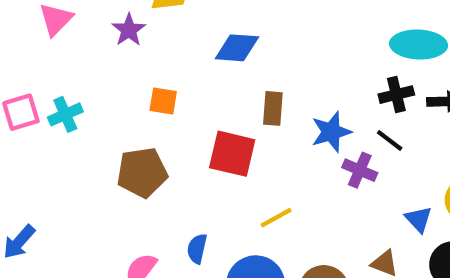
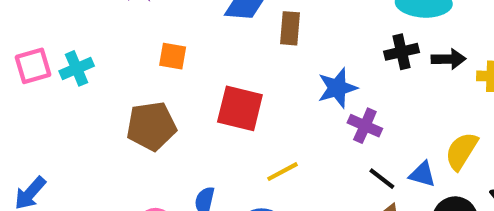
brown rectangle: (273, 108) -> (290, 28), moved
black line: (390, 140) -> (382, 179), moved
blue triangle: (419, 219) -> (422, 174), turned -32

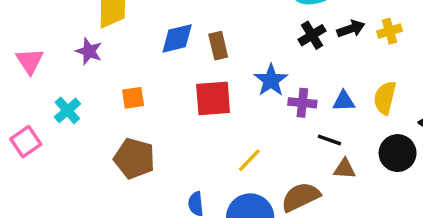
cyan cross: (77, 68) -> (67, 110), moved
red square: (240, 108) -> (213, 98), moved
brown pentagon: (151, 126) -> (134, 158), turned -30
blue triangle: (422, 174) -> (344, 101), moved

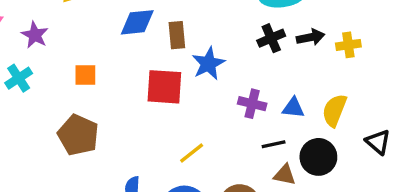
purple star: (89, 51) -> (35, 35), moved
blue star: (271, 80) -> (208, 64), moved
black line: (329, 140) -> (274, 144), turned -40
black circle: (398, 153) -> (318, 157), moved

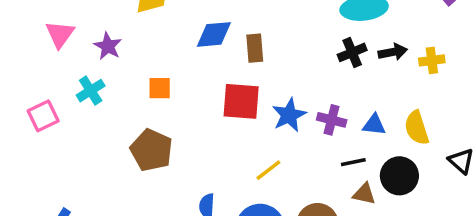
blue star: (208, 64) -> (289, 115), moved
yellow semicircle: (334, 110) -> (417, 128), turned -40

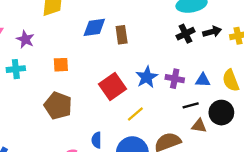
cyan cross: (91, 91) -> (16, 69), turned 30
red square: (241, 101) -> (112, 87), moved, turned -36

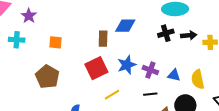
blue diamond: (94, 27) -> (125, 26), moved
brown rectangle: (122, 35) -> (103, 39), moved
black line: (191, 105) -> (150, 94), moved

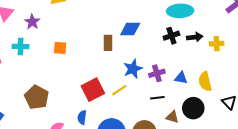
red square: (96, 68) -> (93, 90), moved
purple cross: (150, 70) -> (157, 73), turned -35
brown pentagon: (47, 77) -> (37, 97), moved
yellow line: (112, 95) -> (119, 90), moved

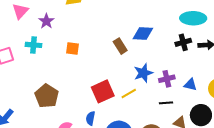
brown rectangle: (108, 43) -> (120, 46), turned -35

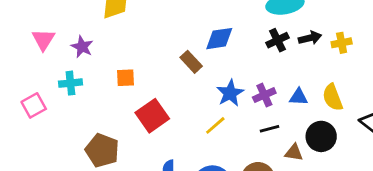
red square: (103, 91) -> (152, 116), moved

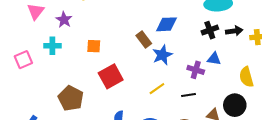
blue star: (230, 93) -> (162, 55), moved
purple cross: (264, 95) -> (196, 70), turned 35
blue triangle: (299, 97) -> (214, 59), moved
black line: (270, 129) -> (188, 95), moved

